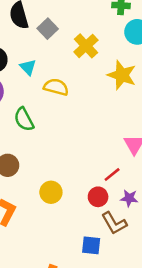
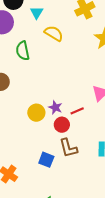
yellow circle: (51, 192) -> (36, 113), moved
purple star: (129, 198) -> (55, 107), moved

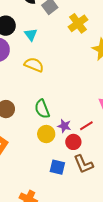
yellow semicircle: (54, 33) -> (34, 65), moved
green semicircle: (23, 51) -> (42, 109), moved
blue square: (46, 160) -> (57, 167), moved

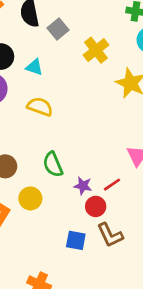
cyan triangle: (31, 35) -> (34, 67), turned -32
yellow circle: (46, 134) -> (30, 198), moved

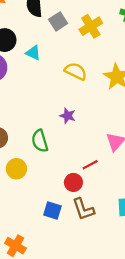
yellow cross: (96, 50) -> (91, 26), moved
yellow semicircle: (40, 107) -> (76, 71), moved
purple star: (83, 186) -> (68, 116), moved

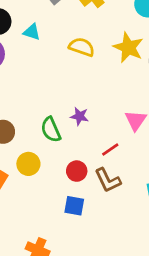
purple star: (68, 116) -> (80, 116), moved
red circle: (73, 182) -> (77, 171), moved
brown L-shape: (83, 209) -> (108, 180), moved

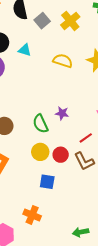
yellow circle: (28, 164) -> (40, 152), moved
blue square: (74, 206) -> (47, 182), moved

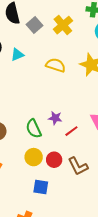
cyan triangle: (25, 50) -> (17, 55), turned -40
red line: (86, 138) -> (71, 131), moved

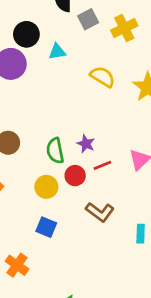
red circle: (54, 160) -> (75, 176), moved
brown L-shape: (78, 166) -> (100, 212), turned -40

